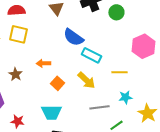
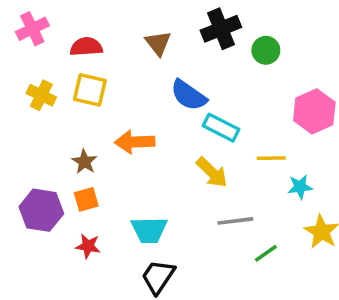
orange arrow: (43, 63) -> (135, 142), size x1.5
orange square: (57, 83) -> (86, 199), moved, turned 32
cyan star: (125, 97) -> (300, 187), moved

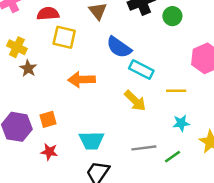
yellow square: (90, 90) -> (64, 37), moved
brown star: (84, 162) -> (28, 68), moved
cyan star: (300, 187) -> (181, 123), moved
gray line: (235, 221) -> (144, 148), moved

